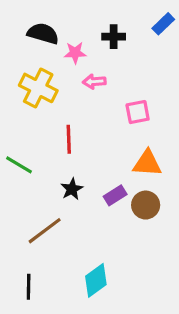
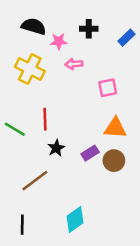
blue rectangle: (163, 24) -> (126, 38), moved
red line: (69, 139) -> (45, 119), moved

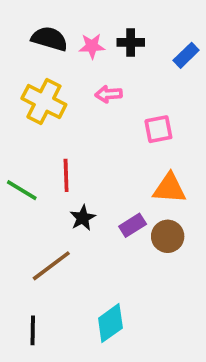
pink star: (59, 41) -> (92, 46), moved

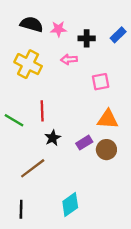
black cross: (131, 42) -> (87, 38), moved

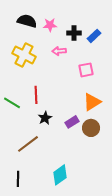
blue rectangle: (118, 35) -> (94, 36), moved
orange triangle: (108, 119) -> (92, 102), turned -36

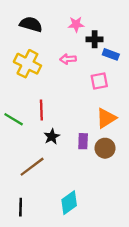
pink star: (50, 25) -> (76, 24), moved
black cross: (74, 33) -> (95, 39), moved
blue rectangle: (94, 36) -> (111, 54), moved, turned 64
purple rectangle: (72, 122) -> (83, 141), turned -56

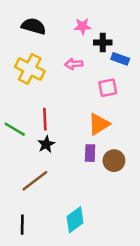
orange triangle: (106, 118) -> (99, 124), moved
black star: (52, 137) -> (46, 144), moved

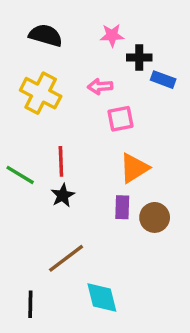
pink square: (108, 88) -> (121, 119), moved
brown line: (35, 181) -> (66, 258), moved
cyan diamond: (75, 220) -> (102, 297), turned -68

